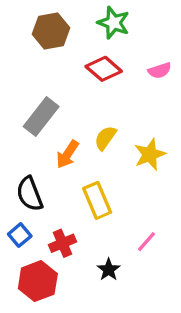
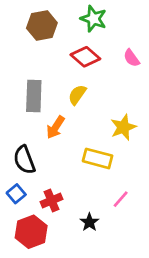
pink semicircle: (160, 70) -> (131, 58), turned 72
gray rectangle: (41, 117) -> (34, 96), turned -36
yellow semicircle: (105, 138) -> (77, 95), moved
yellow rectangle: (97, 200) -> (98, 158), moved, turned -52

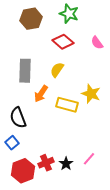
yellow star: (123, 127) -> (91, 94), turned -30
yellow rectangle: (98, 158) -> (67, 105), moved
pink line: (121, 199) -> (89, 159), moved
red cross: (51, 201) -> (46, 163), moved

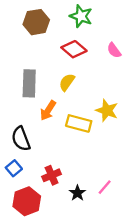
red cross: (46, 163) -> (52, 175), moved

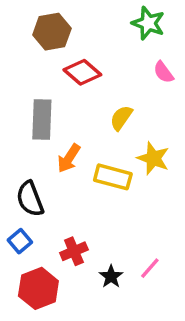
green star: (81, 16) -> (148, 23), moved
red diamond: (74, 49) -> (82, 72), moved
yellow semicircle: (67, 82) -> (121, 118), moved

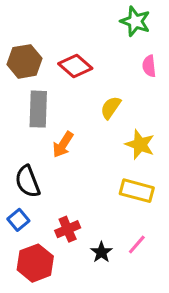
brown hexagon: (52, 32) -> (24, 61), moved
pink semicircle: (163, 72) -> (149, 66), turned 30
yellow rectangle: (113, 177) -> (137, 191), moved

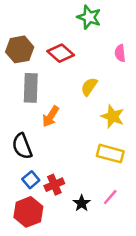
green star: (135, 21) -> (89, 17), moved
blue square: (18, 220) -> (31, 180), moved

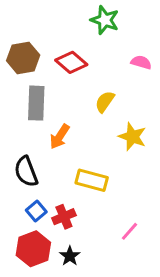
pink semicircle: (120, 53) -> (141, 62), turned 112
yellow rectangle: (110, 154) -> (92, 180), moved
black star: (82, 203) -> (70, 256), moved

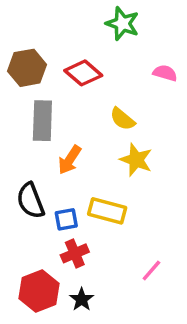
yellow semicircle: (105, 102) -> (122, 119), turned -85
yellow star: (132, 137) -> (136, 160), moved
blue square: (36, 211) -> (66, 219), moved, turned 30

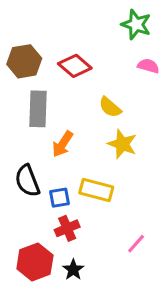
green star: (122, 24) -> (136, 25), moved

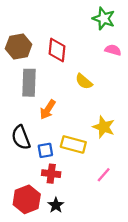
red diamond: (75, 66) -> (57, 50), turned 55
yellow star: (122, 144) -> (104, 127), moved
red cross: (67, 228) -> (51, 174), turned 30
pink line: (136, 244) -> (104, 175), moved

